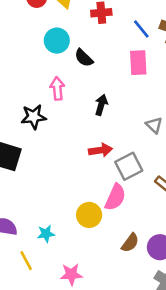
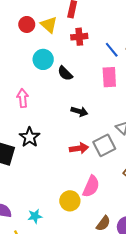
pink arrow: (57, 89) -> (23, 98), moved
black arrow: (101, 105) -> (79, 111), turned 91
black star: (34, 117) -> (30, 137), moved, turned -30
gray square: (129, 166) -> (104, 145), moved

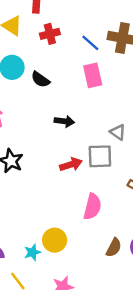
gray square: (104, 145) -> (100, 156), turned 35
yellow circle: (70, 201) -> (55, 240), moved

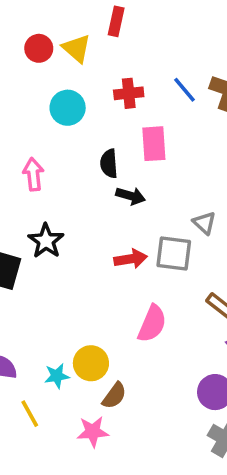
red cross: (50, 34) -> (129, 93), moved
pink rectangle: (93, 75) -> (154, 144), moved
black semicircle: (40, 79) -> (109, 164), moved, turned 42
brown semicircle: (114, 248) -> (114, 396), moved

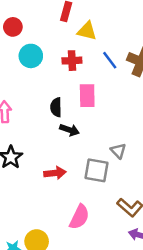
yellow triangle: (77, 48) -> (87, 31), moved, turned -30
cyan circle: (68, 108) -> (31, 56), moved
red arrow: (131, 259) -> (55, 173), moved

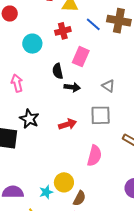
cyan circle: (31, 56) -> (32, 44), moved
pink rectangle: (87, 96) -> (81, 57), turned 36
gray triangle: (118, 151) -> (108, 86), moved

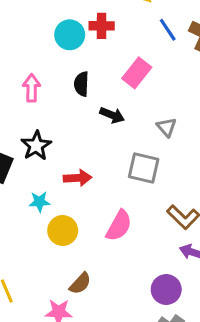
red cross: (63, 31) -> (102, 26), moved
black semicircle: (58, 71) -> (81, 84), moved
red arrow: (68, 124) -> (78, 178), moved
yellow circle: (64, 182) -> (63, 230), moved
cyan star: (46, 192) -> (39, 202), moved

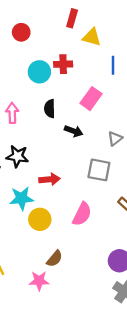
blue line: (168, 30) -> (113, 65), turned 36
gray triangle: (167, 127) -> (115, 139), turned 35
black star: (36, 146) -> (17, 156), turned -30
cyan star: (39, 202) -> (21, 198), size x1.5

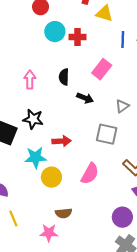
cyan circle: (39, 72) -> (55, 32), moved
brown semicircle: (55, 259) -> (64, 213), turned 42

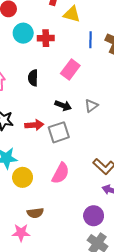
black arrow: (85, 98) -> (63, 105), moved
gray square: (107, 134) -> (59, 132), moved, turned -30
red arrow: (62, 141) -> (34, 125), moved

